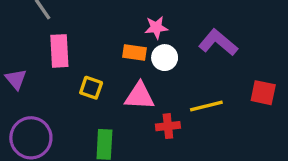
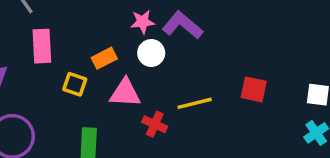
purple L-shape: (218, 43) -> (182, 25), moved
orange rectangle: (135, 53) -> (104, 58), moved, turned -35
red cross: (168, 126) -> (155, 124), turned 30

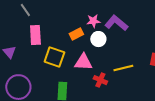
orange rectangle: (104, 58) -> (76, 34), moved
yellow square: (75, 84) -> (54, 57), size x1.5

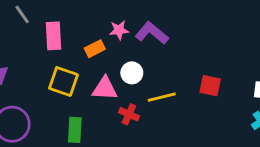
pink rectangle: (35, 35) -> (53, 36), moved
white circle: (98, 39) -> (132, 73), moved

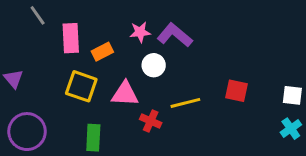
orange rectangle: (95, 49) -> (102, 52), moved
white circle: (132, 73) -> (154, 65), moved

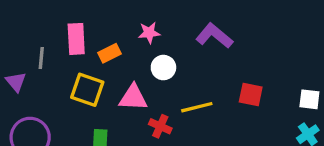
gray line: (38, 15) -> (41, 58), moved, turned 40
purple L-shape: (175, 35) -> (214, 36), moved

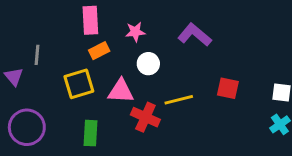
pink rectangle: (76, 39) -> (90, 20), moved
yellow square: (87, 90) -> (79, 84), turned -36
red cross: (160, 126) -> (145, 117), size x1.4

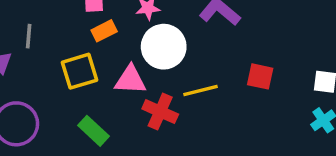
white circle: (148, 64) -> (164, 47), size x1.6
green rectangle: (90, 133) -> (94, 131), turned -50

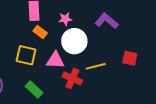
orange rectangle: (104, 31) -> (40, 32), turned 64
yellow square: (79, 71) -> (26, 55), turned 30

